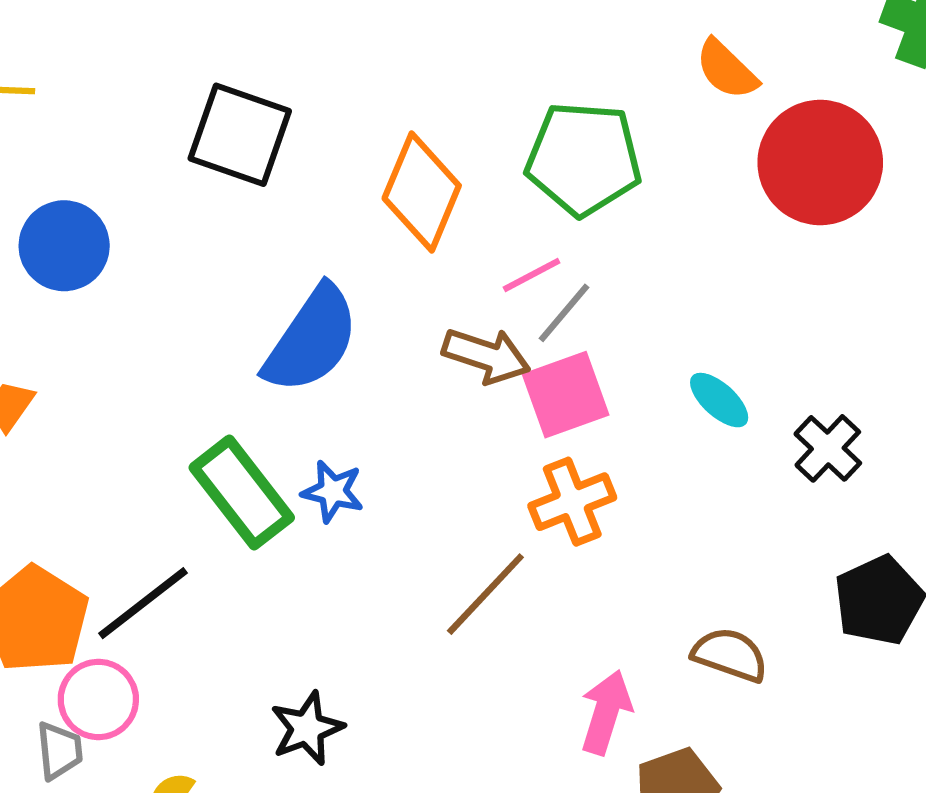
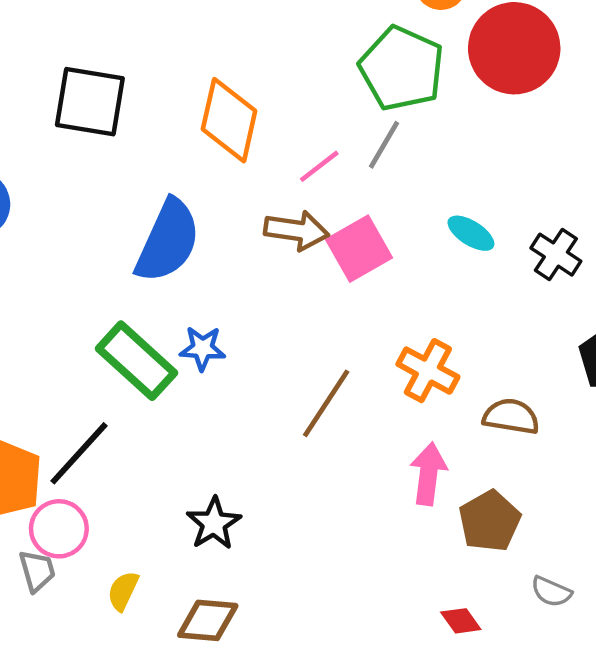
green pentagon: (584, 159) -> (402, 68), moved, turned 30
gray line: (564, 313) -> (384, 145), moved
orange cross: (572, 502) -> (428, 371), moved, turned -30

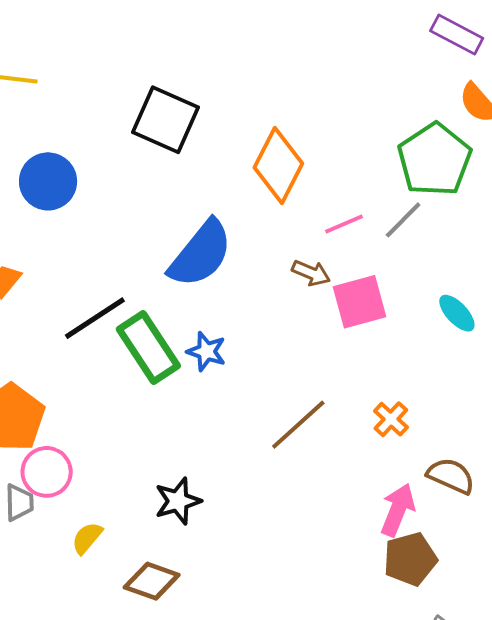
brown arrow: (297, 230) -> (311, 273), size x0.7
orange cross: (428, 371) -> (391, 419), size x0.7
black line: (79, 453) -> (95, 318), moved
pink arrow: (428, 474) -> (398, 510), moved

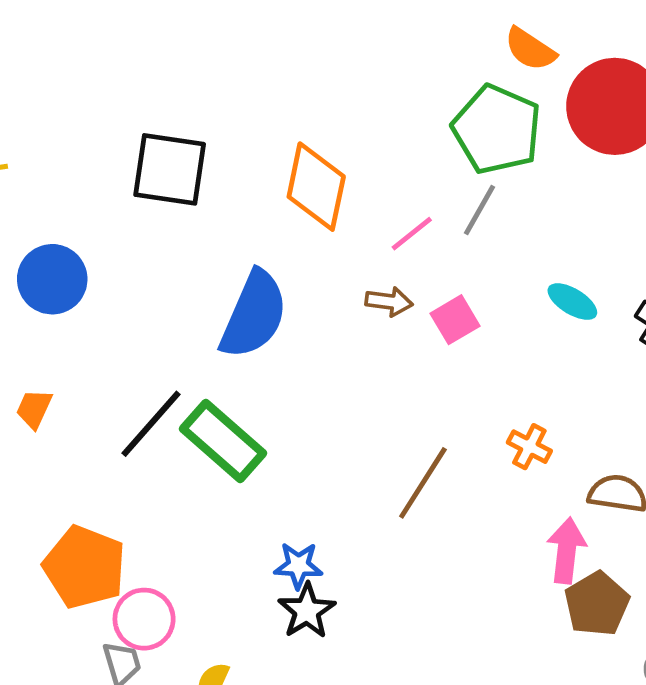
pink square: (360, 302) -> (455, 320), size x0.7
blue star: (206, 351) -> (298, 566), moved

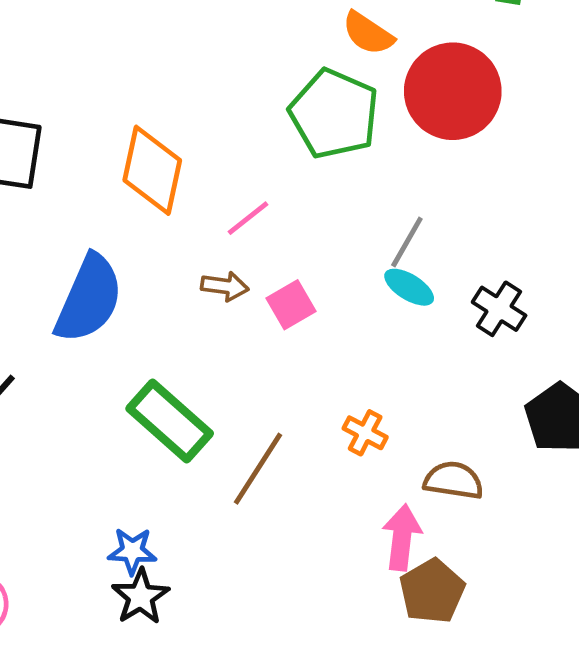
gray line: (479, 210) -> (407, 242), moved
green rectangle: (223, 441) -> (170, 421), moved

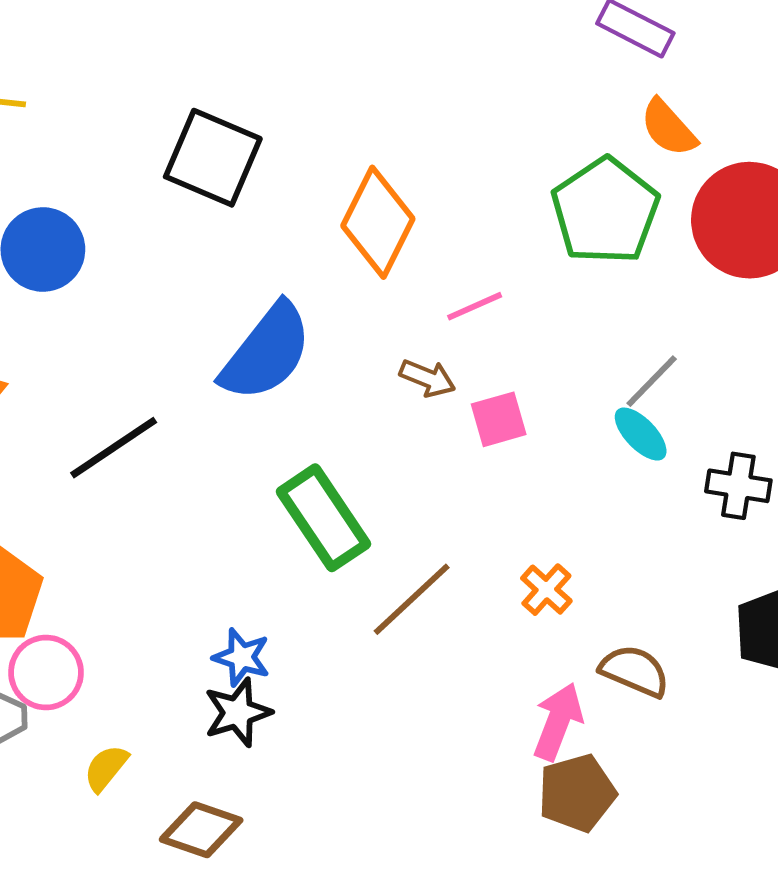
black cross: (499, 309) -> (738, 486), turned -38

